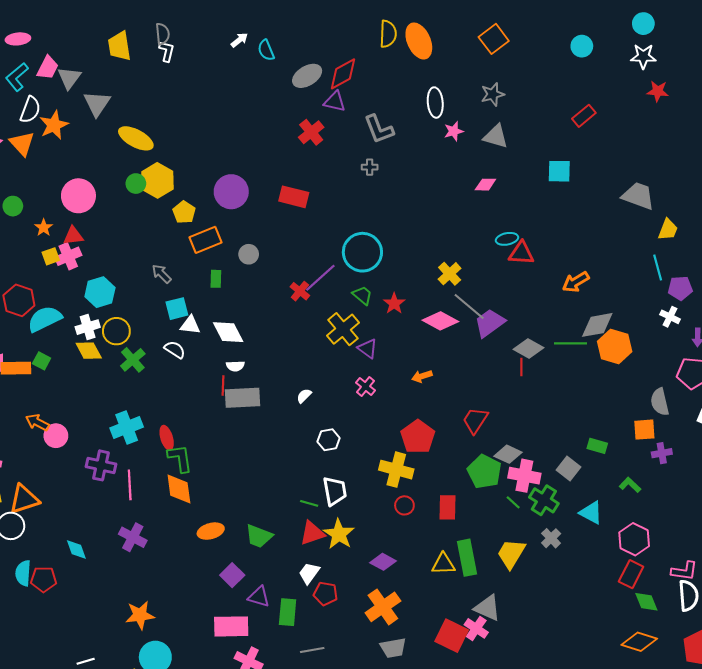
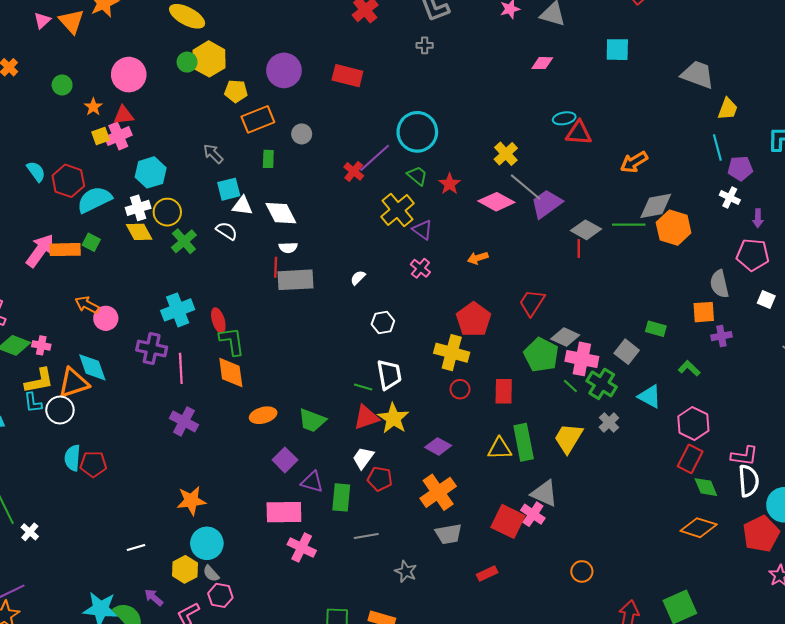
yellow pentagon: (184, 212) -> (236, 91), turned -30
cyan diamond: (76, 550) -> (92, 367), moved, size x1.4

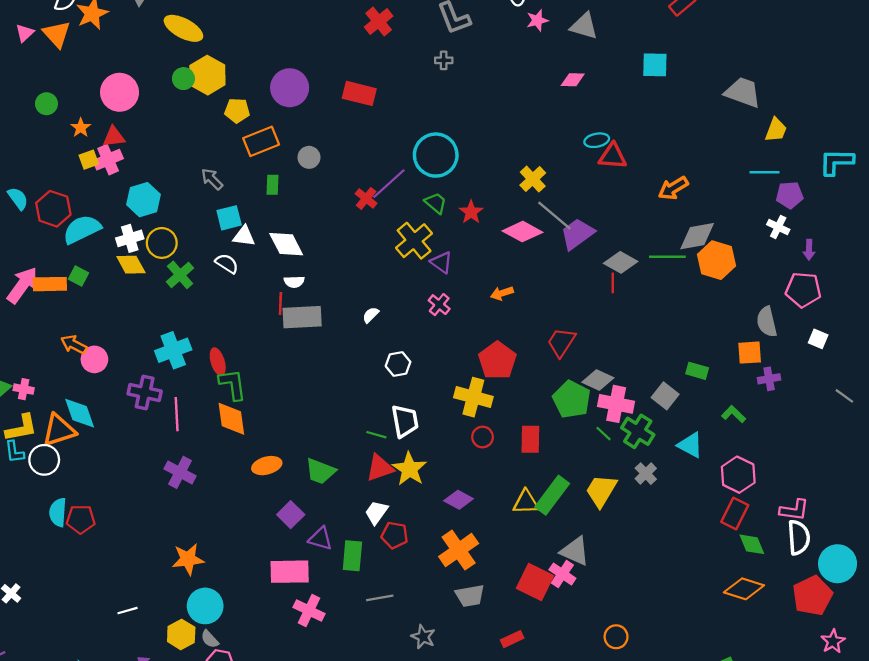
cyan line: (717, 147) -> (764, 172), turned -75
green rectangle: (524, 442) -> (552, 495), turned 48

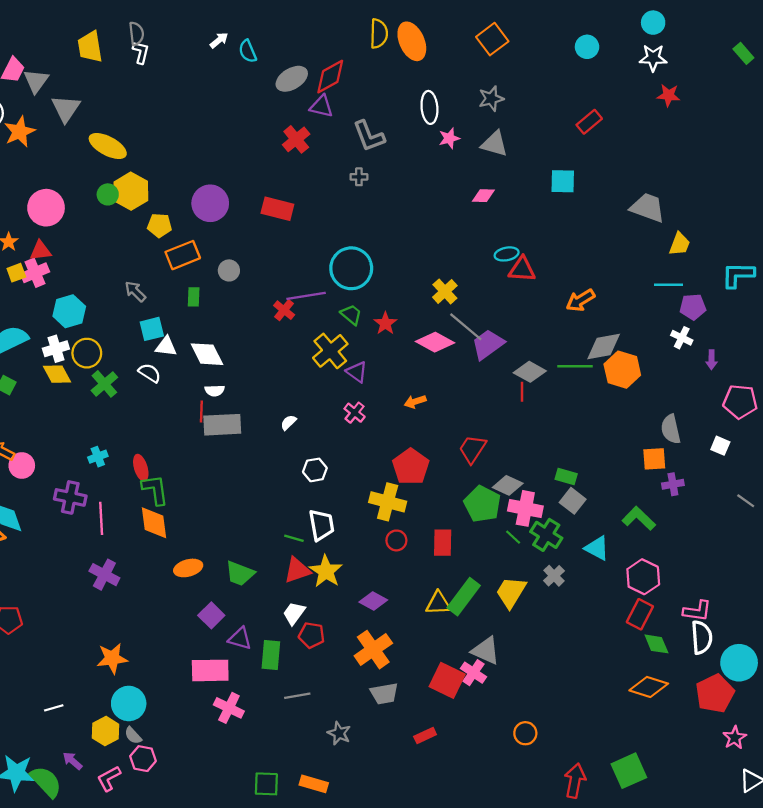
purple line: (389, 184) -> (306, 296), turned 33
pink pentagon: (803, 290) -> (740, 402), moved
cyan cross: (173, 350) -> (98, 457), size x0.6
green rectangle: (697, 371) -> (566, 477), moved
green L-shape: (734, 414) -> (639, 518), size x1.4

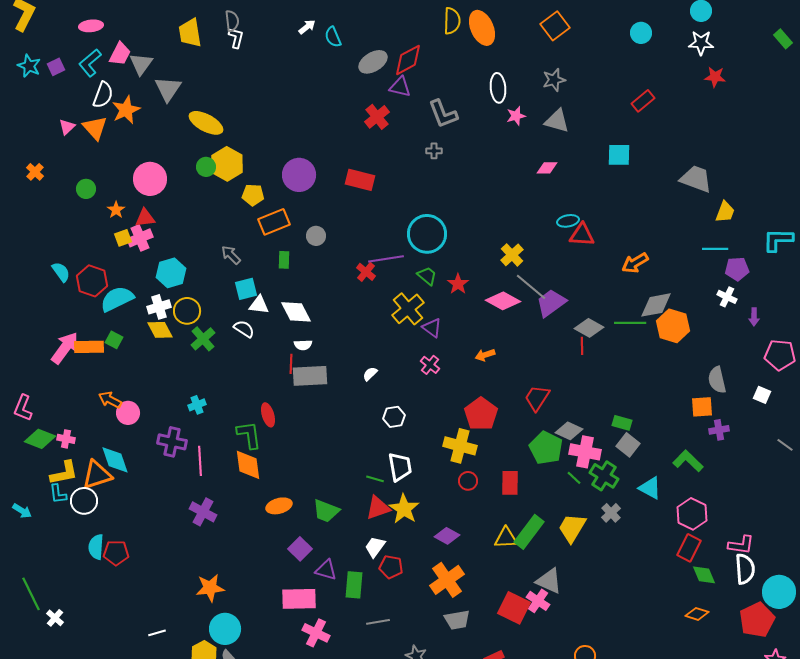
red ellipse: (141, 468) -> (268, 415), moved
orange diamond: (649, 687) -> (697, 614), size x0.7

